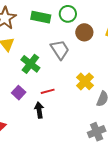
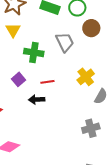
green cross: (30, 64) -> (34, 53), turned -36
black arrow: (39, 110) -> (37, 100), turned -91

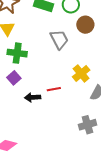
green cross: (34, 53) -> (17, 53), moved
red line: (47, 82) -> (54, 89), moved

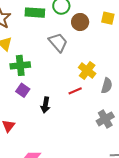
red line: (54, 89) -> (75, 91), moved
black arrow: (33, 97) -> (45, 105), turned -63

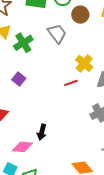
green cross: (20, 65) -> (23, 43), moved, turned -30
black arrow: (45, 105) -> (42, 132), moved

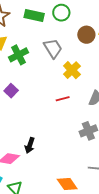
brown circle: (80, 15) -> (86, 35), moved
yellow cross: (84, 63) -> (72, 70), moved

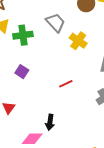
green cross: (19, 55) -> (23, 35), turned 30
red line: (63, 99) -> (66, 84), moved

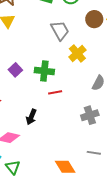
green cross: (23, 35) -> (44, 71), moved
black arrow: (50, 122) -> (31, 117), moved

